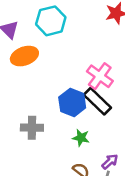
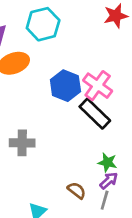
blue hexagon: (72, 103) -> (65, 86), moved
green star: (81, 138) -> (107, 162), moved

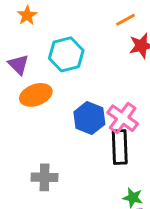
black rectangle: (95, 114) -> (120, 147), turned 44

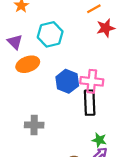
pink cross: (123, 118) -> (92, 81), turned -30

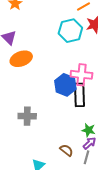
cyan hexagon: (50, 34) -> (70, 31), moved
blue hexagon: (67, 81) -> (65, 85), moved

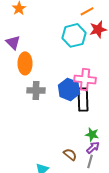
orange ellipse: (21, 59) -> (25, 63), turned -70
gray cross: (27, 116) -> (36, 90), moved

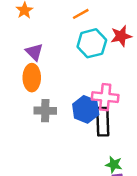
orange line: (87, 11) -> (81, 14), moved
purple triangle: (13, 42) -> (34, 52), moved

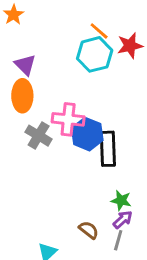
orange line: (81, 14) -> (99, 31), moved, turned 70
pink cross: (105, 97) -> (68, 119), moved
gray cross: (45, 111) -> (39, 136), turned 30

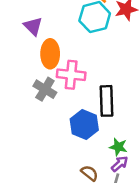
orange ellipse: (22, 96) -> (50, 54), moved
blue hexagon: (87, 134) -> (84, 125), moved

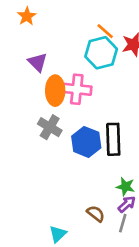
pink cross: (71, 75) -> (77, 89), moved
blue hexagon: (84, 125) -> (86, 142), moved

